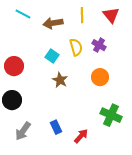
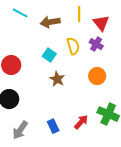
red triangle: (111, 15) -> (101, 23), moved
red arrow: (81, 136) -> (81, 122), moved

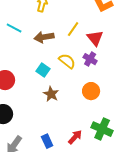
yellow line: (79, 14) -> (73, 29), turned 35
yellow semicircle: (73, 46) -> (67, 61), turned -36

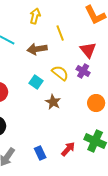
yellow line: (73, 29) -> (60, 33), moved, turned -56
orange circle: (91, 91) -> (96, 103), moved
brown star: (51, 94) -> (53, 102), moved

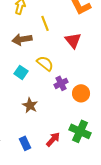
purple cross: (83, 71) -> (61, 83), moved, turned 32
brown star: (53, 102) -> (30, 105), moved

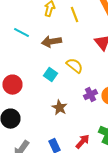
yellow line: (45, 23) -> (74, 15), moved
purple cross: (61, 83) -> (90, 95), moved

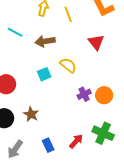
cyan square: (50, 75) -> (44, 74), turned 32
brown star: (59, 108) -> (31, 114), moved

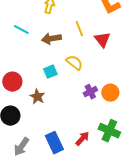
yellow line: (68, 14) -> (79, 29), moved
brown star: (31, 114) -> (37, 97), moved
blue rectangle: (48, 145) -> (54, 143), size x1.5

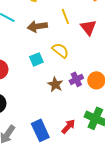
brown star: (37, 97) -> (55, 84), moved

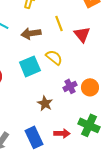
cyan square: (36, 59) -> (30, 66), size x1.5
brown star: (55, 84) -> (45, 103), moved
red arrow: (68, 126) -> (62, 133), turned 49

